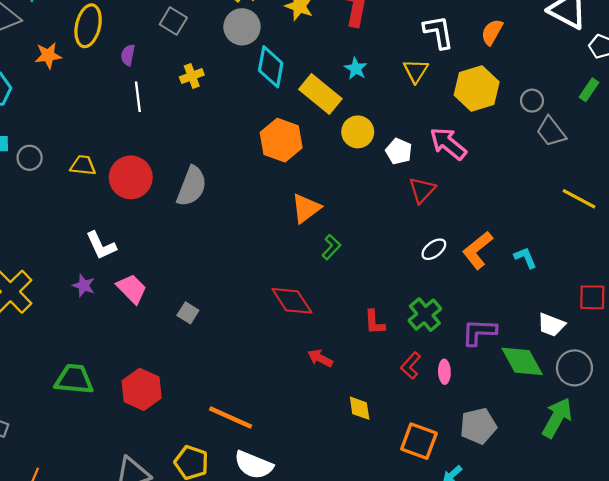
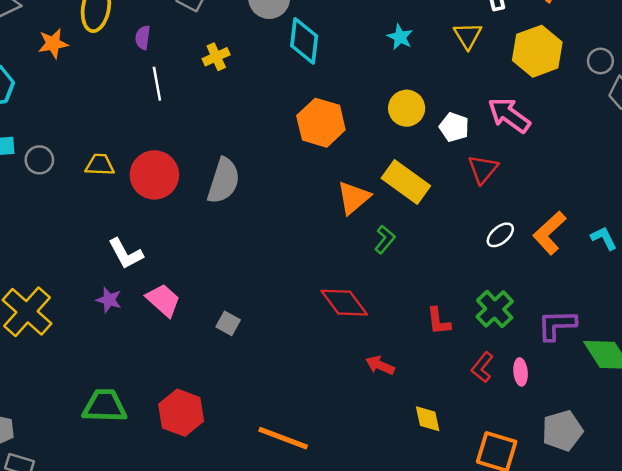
yellow rectangle: (320, 94) -> (406, 182), moved

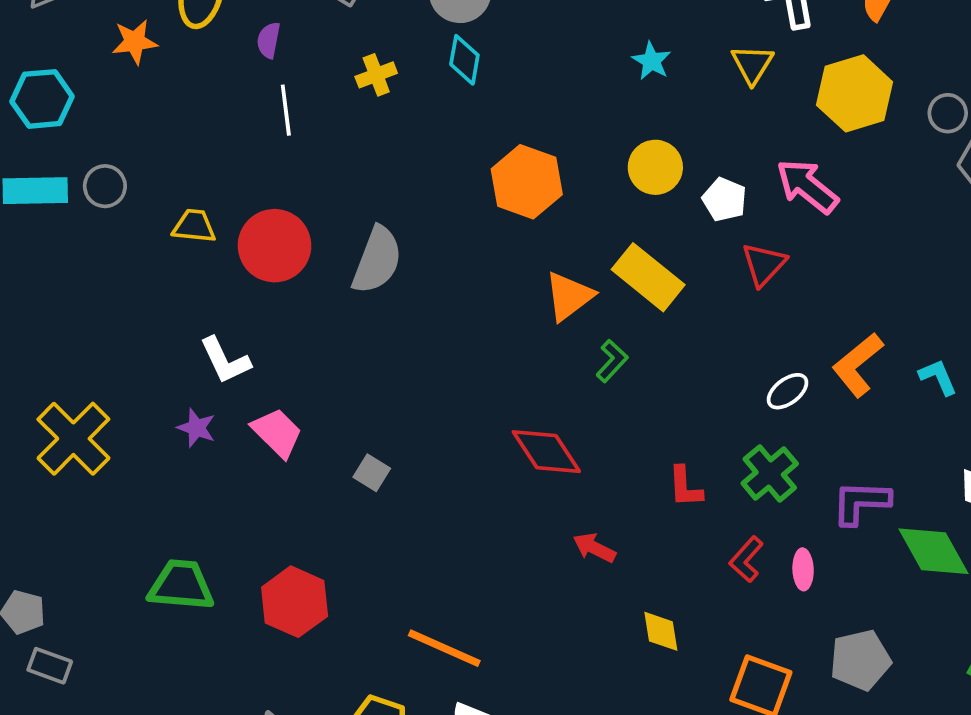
cyan diamond: (304, 41) -> (464, 60), moved, size x0.7
gray circle: (39, 160) -> (105, 186), moved
white ellipse: (500, 235) -> (787, 391), moved

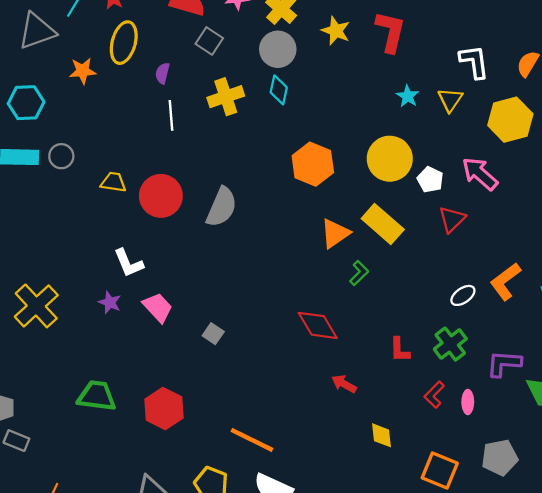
cyan star: (651, 61) -> (408, 96), moved
yellow cross: (376, 75) -> (226, 97), size x1.5
yellow circle: (655, 167) -> (390, 159), size x1.4

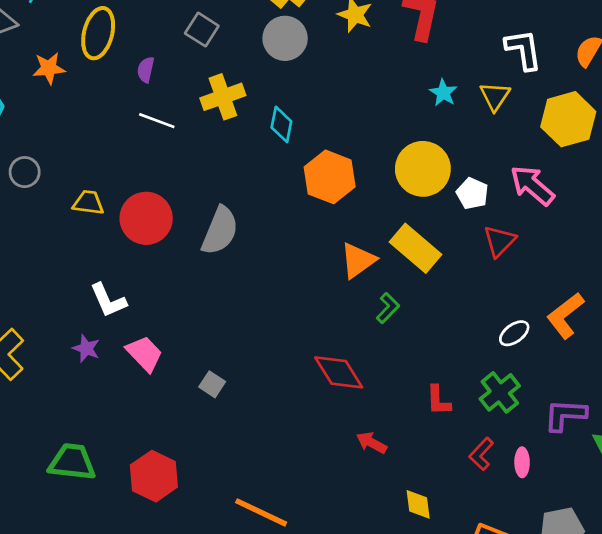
cyan diamond: (279, 90) -> (281, 124), moved
white line: (171, 115) -> (157, 121), turned -64

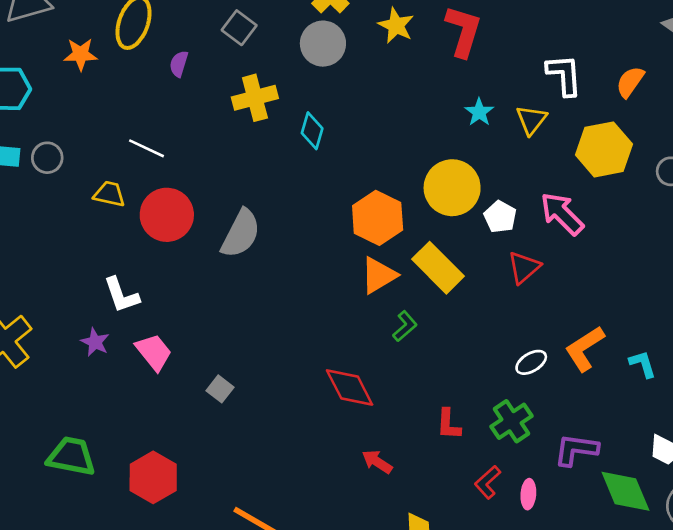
white line: (157, 121) -> (146, 148), moved
orange hexagon: (330, 177) -> (378, 218), moved

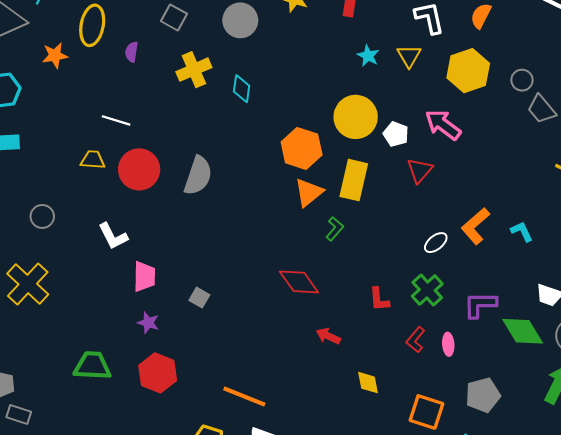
gray circle: (47, 158) -> (42, 216), moved
yellow rectangle: (438, 268) -> (354, 180), turned 66
purple star: (95, 342) -> (148, 323), moved
pink trapezoid: (154, 352) -> (144, 277), turned 48

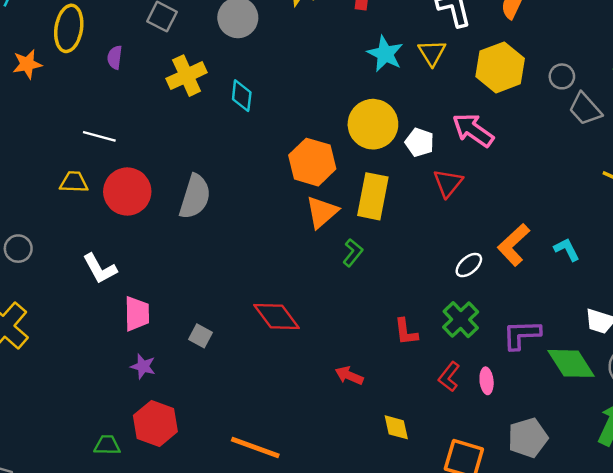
cyan star: (368, 56) -> (385, 54), size x1.4
red diamond: (299, 282) -> (277, 317), moved
green trapezoid: (92, 366) -> (107, 445), moved, size x0.6

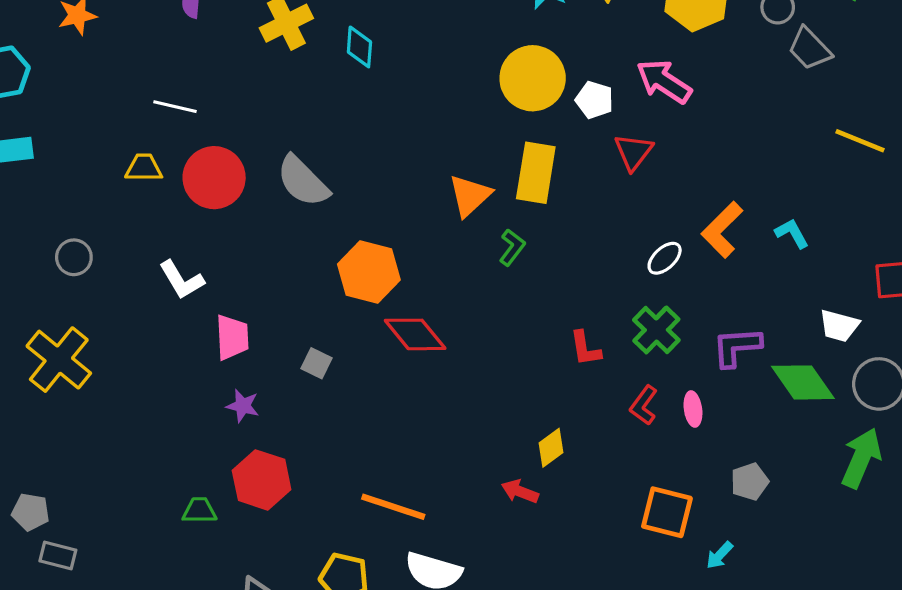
orange hexagon: (312, 162) -> (369, 272), moved
gray semicircle: (195, 197) -> (303, 181), turned 120
red arrow: (349, 376) -> (520, 491), moved
yellow diamond: (396, 427) -> (551, 448), moved, turned 68
gray pentagon: (528, 438) -> (750, 482), size x0.7

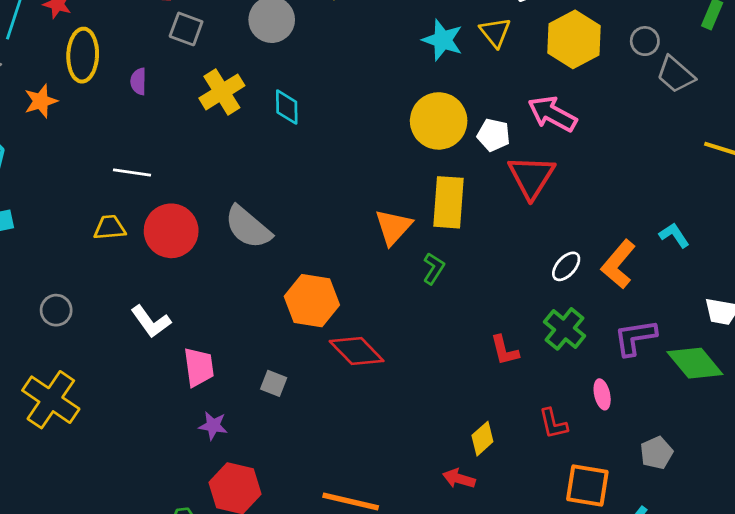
red triangle: (634, 152) -> (531, 177), size x1.4
orange L-shape: (722, 230) -> (618, 264), moved
red L-shape: (644, 405) -> (553, 424), moved, turned -44

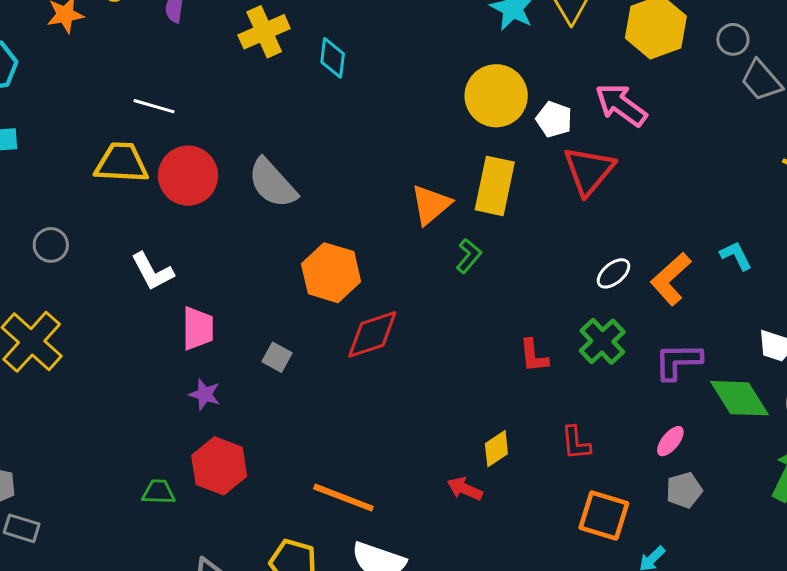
yellow trapezoid: (110, 228) -> (121, 163), size x1.5
red diamond: (357, 351) -> (372, 334), turned -72
pink ellipse: (602, 394) -> (670, 441), moved, turned 44

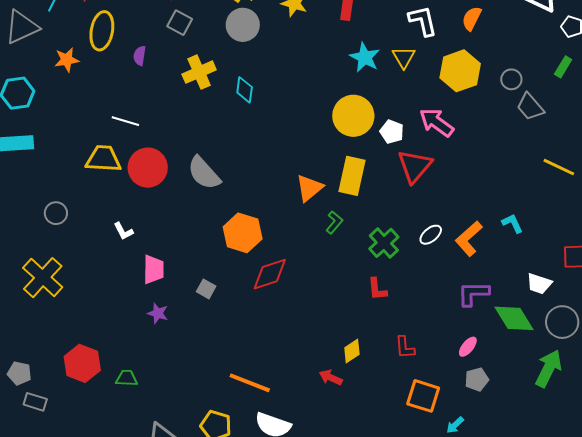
white L-shape: (152, 271) -> (123, 231), size x0.7
green cross: (602, 341) -> (384, 243), moved
red hexagon: (219, 466) -> (82, 363), moved

